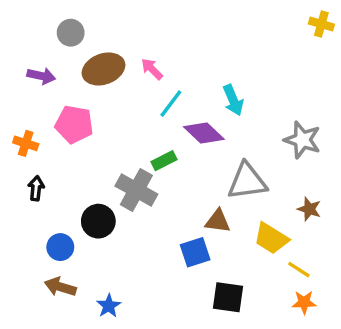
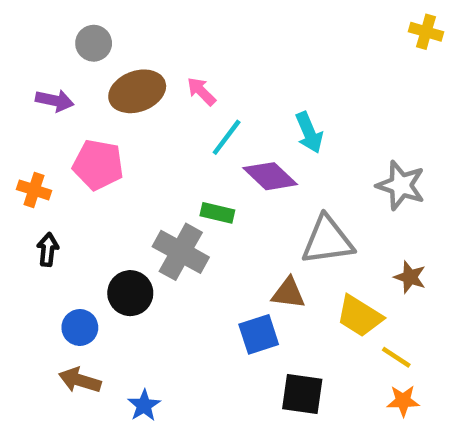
green rectangle: (164, 161) -> (217, 213), turned 40

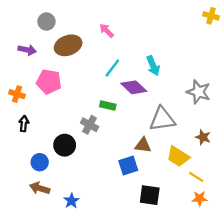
pink arrow: (201, 91) -> (107, 31), moved
gray cross: (181, 252) -> (90, 125), size x0.7

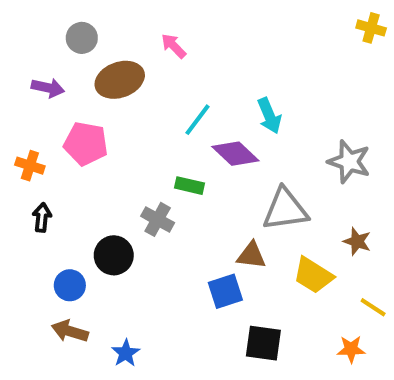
pink arrow: (107, 31) -> (174, 46), moved
yellow line: (196, 177) -> (373, 307), moved

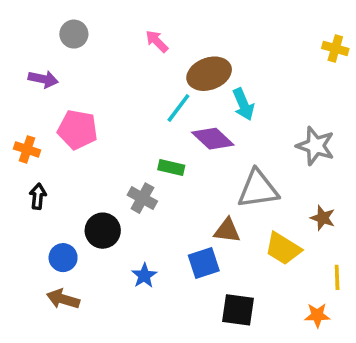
yellow cross: (371, 28) -> (335, 48), moved
brown ellipse: (120, 80) -> (209, 74), moved
yellow line: (373, 307) -> (337, 277), turned 55
blue star: (126, 353) -> (144, 276), moved

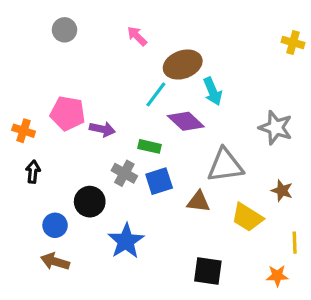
purple arrow: (43, 79) -> (102, 129), moved
blue square: (204, 263) -> (159, 181), moved
blue star: (144, 276) -> (126, 241), size x1.6

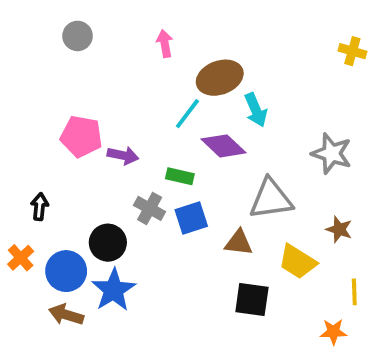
pink arrow: (137, 36) -> (165, 44), turned 35
orange cross: (24, 131) -> (21, 258), moved, turned 30
blue circle: (55, 225) -> (66, 271), size x1.4
blue star: (126, 241) -> (114, 290), moved
black square: (208, 271) -> (252, 299), moved

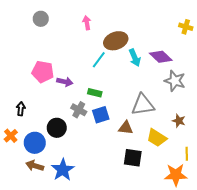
purple diamond: (223, 146) -> (161, 57), moved
blue star: (114, 290) -> (63, 170), moved
orange star: (333, 332) -> (176, 175), size x1.6

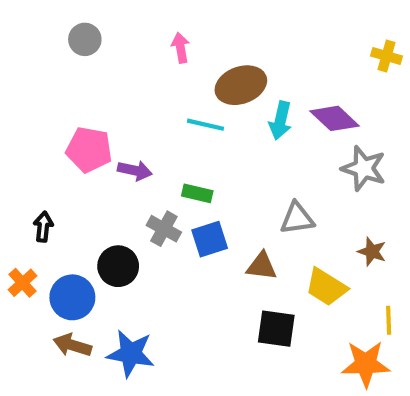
cyan arrow: (135, 58) -> (280, 121), turned 36
cyan line: (99, 60) -> (206, 125), turned 66
gray triangle: (143, 105) -> (297, 218), size x0.7
blue star: (63, 170) -> (131, 354), turned -30

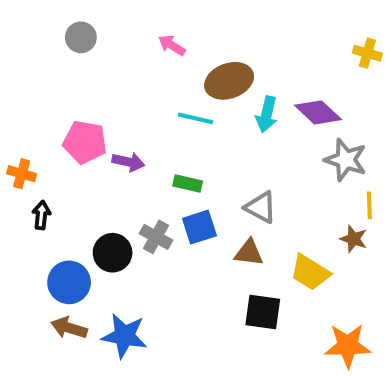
pink arrow: (181, 48) -> (172, 45), turned -48
gray triangle: (297, 218) -> (261, 207), moved, turned 36
gray cross: (164, 229) -> (156, 237), moved
orange cross: (22, 283) -> (22, 174), moved, turned -32
yellow line: (389, 320) -> (369, 205), moved

